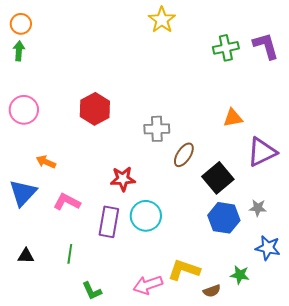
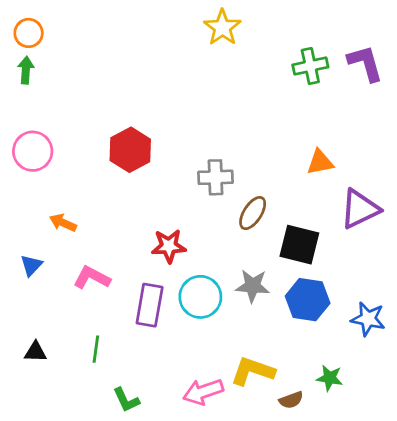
black square: (218, 178) -> (299, 245), turned -36
blue triangle: (23, 193) -> (31, 265), size x0.6
gray star: (258, 208) -> (253, 286), moved, size x1.4
blue star: (268, 248) -> (368, 319), moved

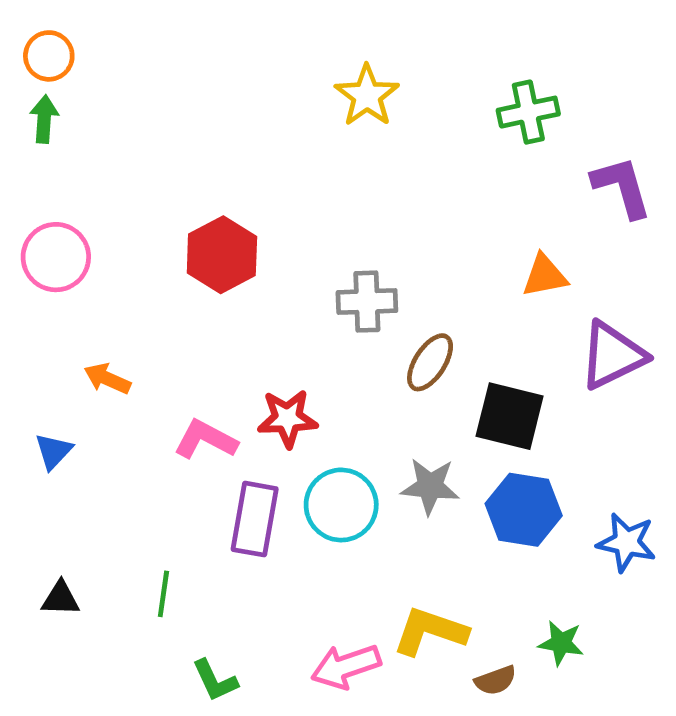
yellow star: (222, 27) -> (367, 96), moved
purple L-shape: (365, 63) -> (622, 187), moved
pink L-shape: (92, 278) -> (206, 440), moved

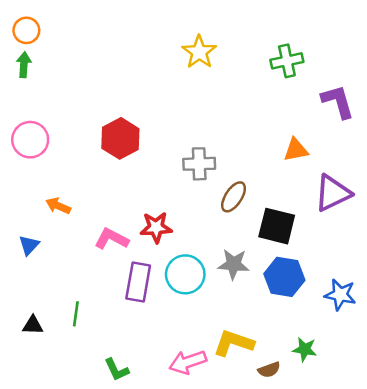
green line: (163, 594) -> (76, 314), moved

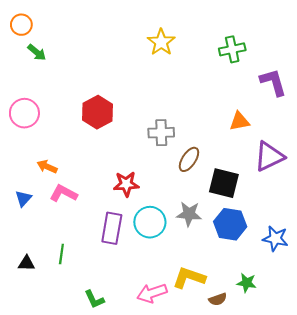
green arrow: (24, 65) -> (37, 52), moved, turned 126
pink L-shape: (112, 239) -> (64, 193), moved

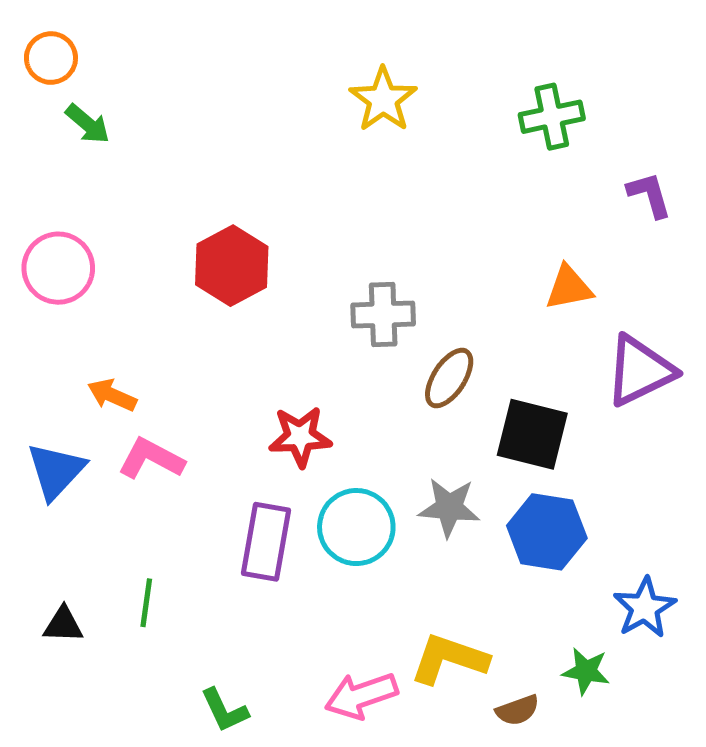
purple L-shape: (273, 82) -> (649, 195), size x0.7
blue triangle: (23, 198) -> (56, 471), size x1.5
blue star: (275, 239) -> (645, 608), moved, turned 30

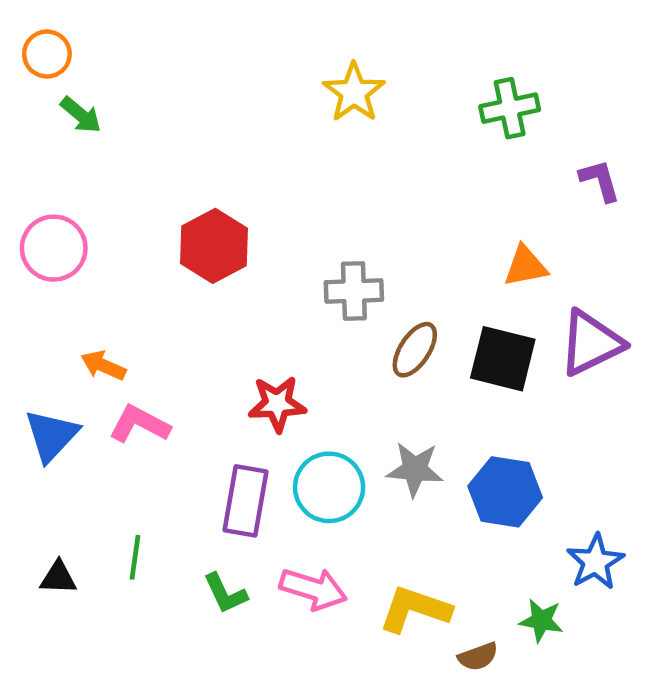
black square: (532, 434) -> (503, 359), moved
pink arrow: (361, 696) -> (313, 589), moved, turned -144
green L-shape: (224, 710) -> (225, 593), moved

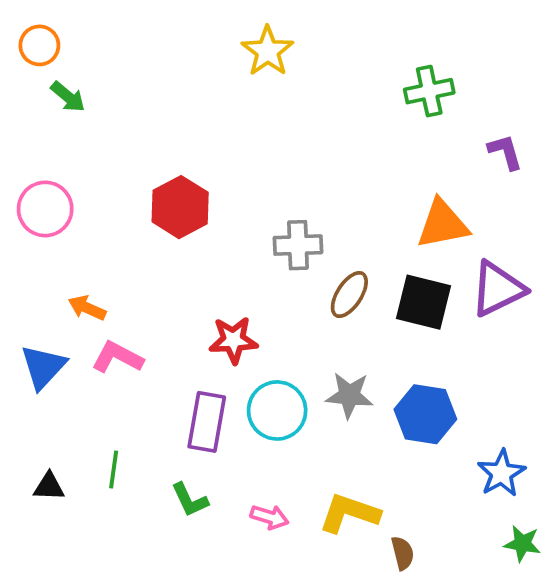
yellow star: (354, 92) -> (268, 51), moved
orange triangle: (525, 266) -> (442, 224), size x1.4
pink arrow: (313, 589) -> (269, 517), moved, size x0.7
green star: (541, 621) -> (522, 544), moved
brown semicircle: (478, 657) -> (403, 553), turned -84

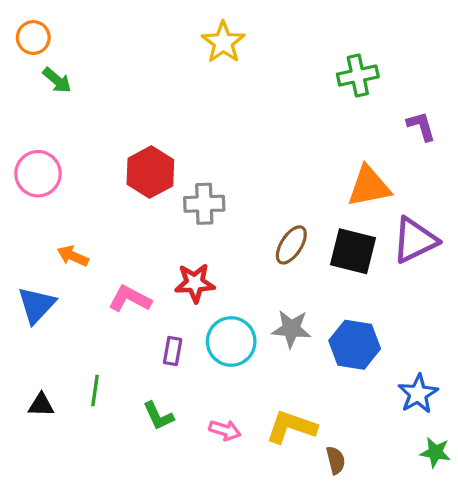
gray cross: (298, 245) -> (204, 204), moved
pink L-shape: (117, 357) -> (130, 299), moved
purple rectangle: (207, 422) -> (173, 351), size x0.6

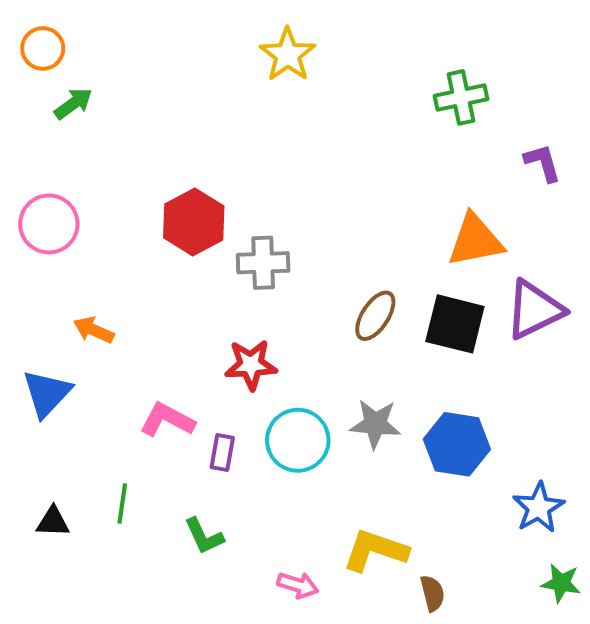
green arrow: (57, 80) -> (73, 104), turned -76
pink L-shape: (130, 299) -> (167, 420), moved
pink arrow: (225, 430) -> (298, 585), moved

